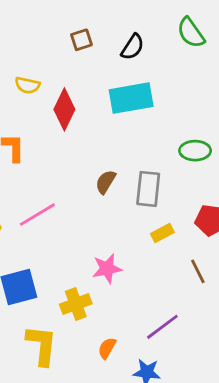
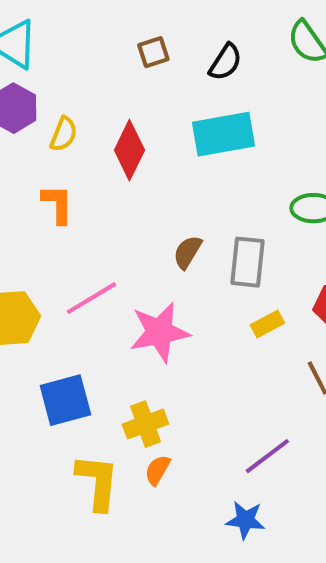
yellow semicircle: (27, 85) -> (63, 134), moved, turned -80
pink star: (107, 269) -> (159, 332), moved, size x1.4
orange semicircle: (107, 348) -> (157, 470), moved

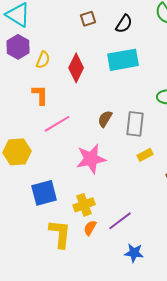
pink line: (91, 298) -> (57, 124), moved
purple line: (267, 456) -> (120, 221), moved

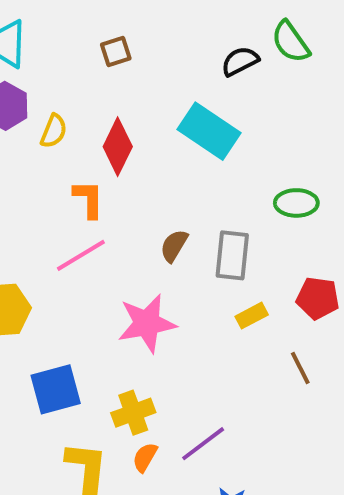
brown square: (88, 19) -> (116, 52), moved
black semicircle: (124, 24) -> (240, 61), moved, turned -150
cyan rectangle: (123, 60) -> (209, 131), turned 44
orange L-shape: (40, 95) -> (89, 199), moved

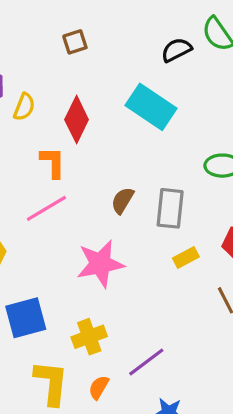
orange semicircle: (145, 457) -> (99, 387), moved

